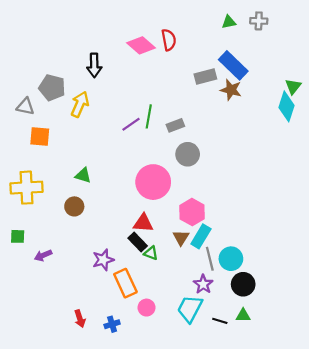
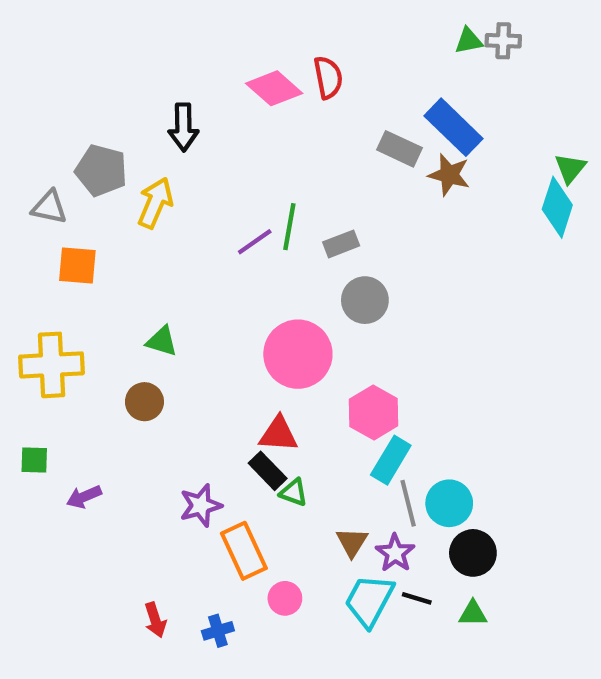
green triangle: (229, 22) -> (469, 41), moved
gray rectangle: (205, 76) -> (399, 149), turned 40
brown triangle: (181, 238) -> (352, 542), moved
black line: (220, 321) -> (417, 598), moved

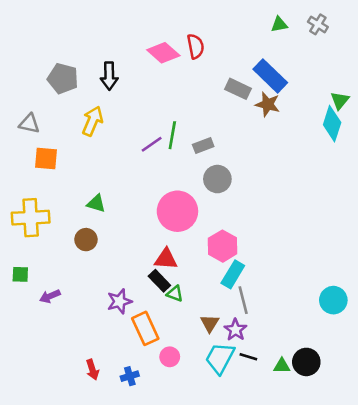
gray cross: (503, 41) -> (318, 24), moved, turned 30
gray pentagon: (101, 170) -> (63, 79), moved
cyan circle: (449, 503) -> (333, 300), moved
black circle: (473, 553) -> (306, 362), moved

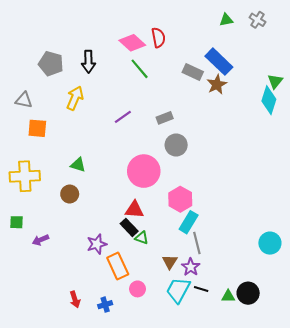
brown star: (268, 104) -> (217, 84), turned 30
green line: (172, 135) -> (140, 69), moved, turned -50

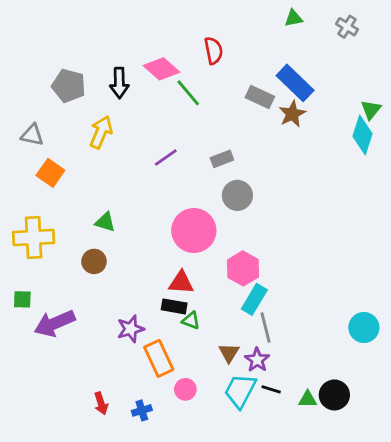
green triangle: (226, 20) -> (294, 18), moved
pink diamond: (132, 43) -> (161, 69), moved
orange square: (37, 128) -> (50, 173), turned 30
black rectangle: (129, 227) -> (174, 306), turned -36
purple arrow: (40, 240) -> (55, 323), size x1.8

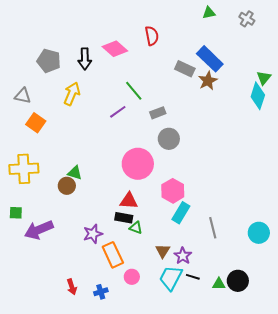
green line: (188, 93) -> (134, 91), moved
green triangle: (105, 222) -> (75, 173), moved
gray line: (265, 328) -> (213, 228), moved

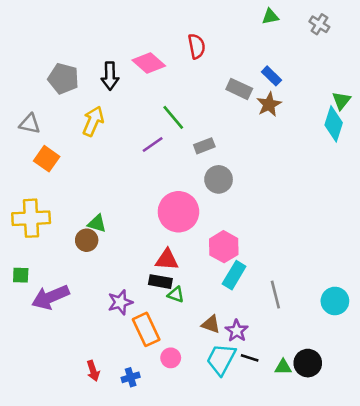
blue rectangle: (210, 59) -> (272, 76), size x0.6
brown triangle: (163, 251) -> (211, 324), turned -42

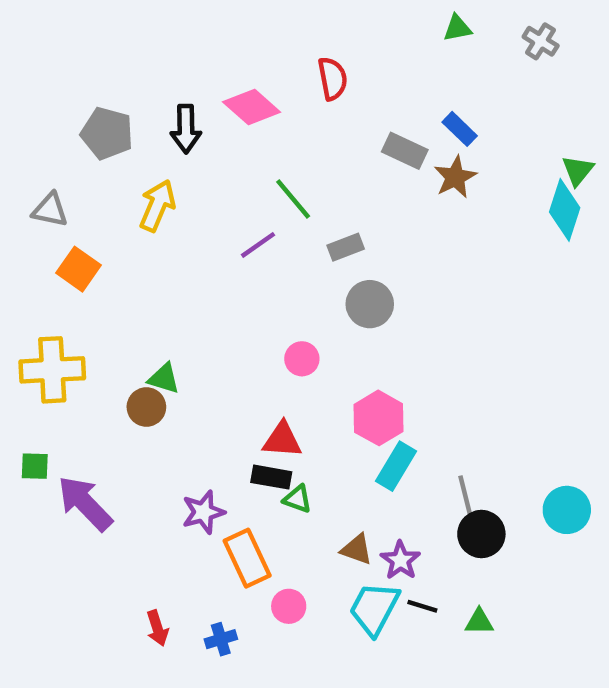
pink circle: (178, 212) -> (302, 359), size x0.5
purple arrow: (50, 297) -> (85, 503), turned 69
black circle: (308, 363) -> (481, 534), moved

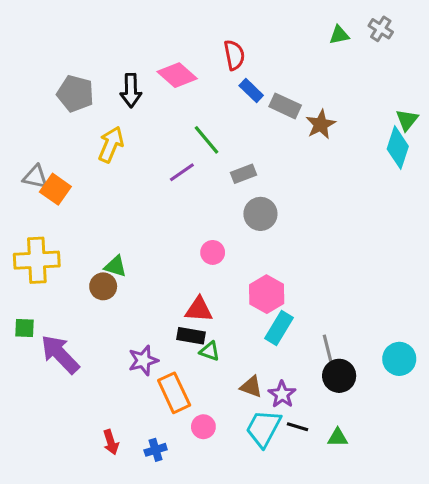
green triangle: (457, 28) -> (339, 35), moved
blue rectangle: (460, 129) -> (251, 90), moved
gray triangle: (50, 210) -> (35, 177), moved

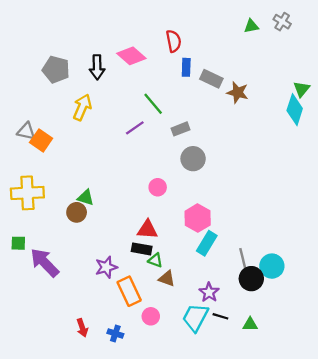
blue rectangle: (251, 90) -> (186, 67), turned 48
brown star: (321, 124) -> (238, 92), turned -30
cyan circle: (399, 359) -> (272, 266), moved
brown triangle: (251, 387) -> (167, 279), moved
blue cross: (156, 450) -> (115, 333), turned 35

